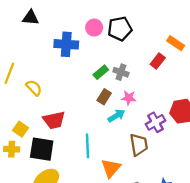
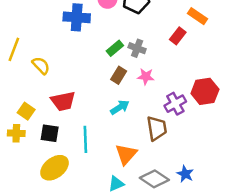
cyan arrow: (116, 116) -> (120, 107), moved
cyan line: (87, 146) -> (85, 139), moved
black square: (42, 149) -> (50, 133), size x0.7

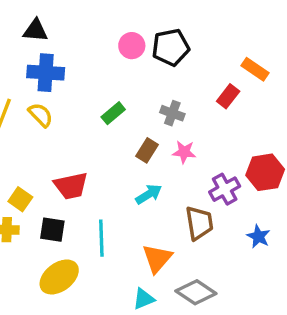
blue cross: (77, 17) -> (46, 73), moved
green rectangle: (115, 48) -> (113, 113), moved
yellow semicircle: (41, 65) -> (41, 115), moved
blue star: (185, 174) -> (258, 236), moved

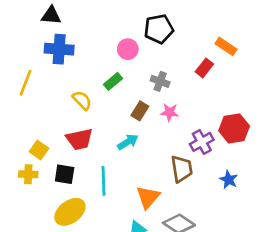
pink circle: (132, 46) -> (128, 49), moved
yellow semicircle: (41, 115) -> (82, 100), moved
cyan arrow: (149, 194) -> (128, 142), moved

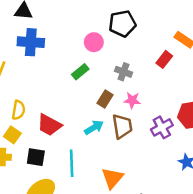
yellow semicircle: (82, 100) -> (18, 110), moved, turned 54
red trapezoid: (79, 139) -> (49, 125), turned 40
brown trapezoid: (182, 169) -> (122, 126), moved

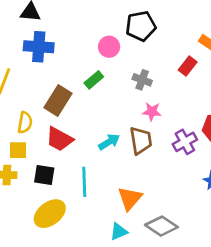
brown rectangle: (105, 99) -> (58, 101), moved, size x1.5
yellow square: (12, 135) -> (18, 150), turned -35

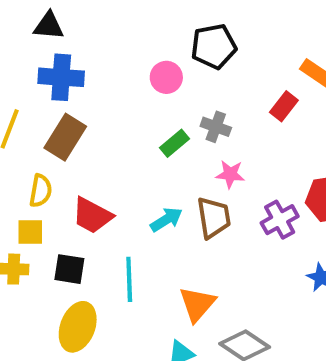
green rectangle: (94, 80) -> (175, 143), moved
brown rectangle: (58, 101) -> (65, 137), moved
yellow ellipse: (50, 214) -> (78, 327), turned -32

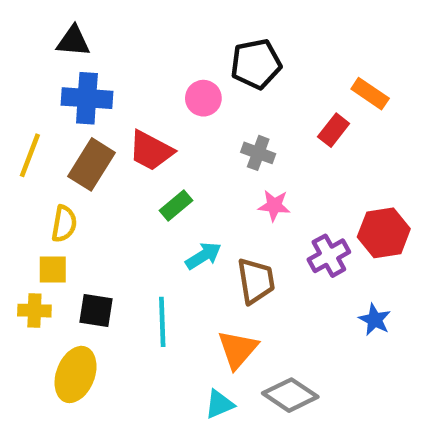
green rectangle: (175, 143) -> (176, 206), moved
red trapezoid: (92, 215) -> (151, 151), moved
brown trapezoid: (214, 218) -> (256, 281), moved
yellow ellipse: (78, 327) -> (76, 374), moved

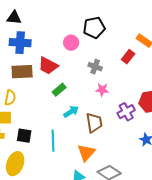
brown rectangle: (92, 164) -> (22, 72), turned 55

